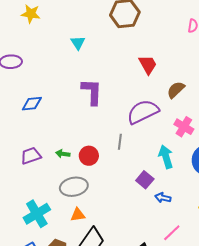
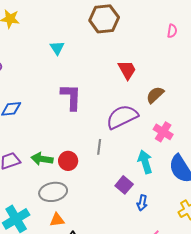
green arrow: (63, 154) -> (42, 159), size x1.5
blue arrow: (163, 198) -> (142, 203), turned -91

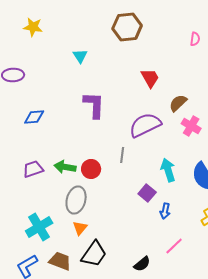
pink cross: (163, 132) -> (191, 126), moved
gray ellipse: (53, 192) -> (76, 200), turned -64
orange triangle: (57, 220) -> (80, 228), turned -42

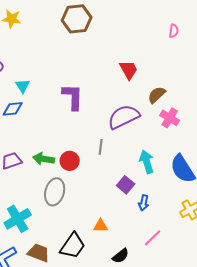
brown hexagon: (127, 27) -> (77, 19), moved
cyan triangle: (80, 56) -> (23, 86), moved
orange triangle: (80, 228) -> (101, 226), moved, turned 49

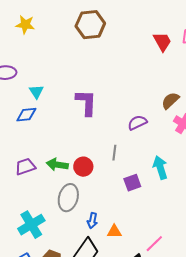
red trapezoid: (129, 70) -> (162, 42), moved
purple semicircle: (124, 117) -> (137, 123), size x0.6
purple square: (126, 185) -> (132, 183), moved, turned 30
blue arrow: (144, 203) -> (92, 221), moved
pink line: (153, 238) -> (154, 244), moved

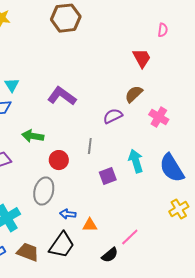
red trapezoid: (162, 42) -> (142, 58), moved
brown semicircle: (170, 101) -> (134, 94), moved
purple L-shape: (86, 103) -> (62, 96), turned -56
green arrow: (57, 165) -> (33, 136), moved
blue arrow: (92, 221) -> (68, 214), turned 84

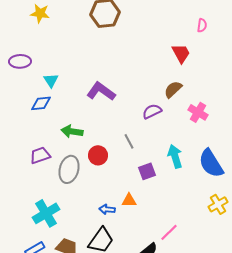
gray line: (90, 146) -> (129, 141), turned -35
gray ellipse: (44, 191) -> (69, 169), moved
orange triangle: (90, 225) -> (129, 200), moved

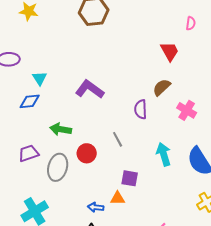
purple semicircle: (152, 111) -> (141, 109), turned -66
purple square: (147, 171) -> (130, 178), moved, turned 30

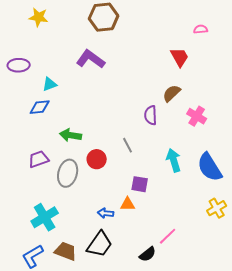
pink semicircle: (191, 23) -> (201, 29), turned -104
cyan triangle: (40, 78) -> (50, 84), turned 42
purple L-shape: (90, 89) -> (91, 59), moved

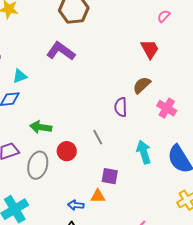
pink semicircle: (201, 29) -> (164, 16), moved, turned -40

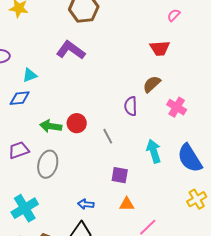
red trapezoid: (150, 49) -> (160, 48), turned 115
red circle: (67, 151) -> (77, 123), moved
orange triangle: (98, 196) -> (127, 204), moved

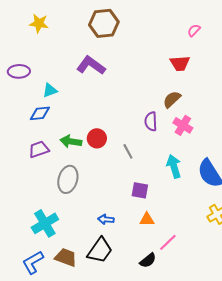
pink cross: (177, 107) -> (183, 125), moved
purple trapezoid: (19, 150) -> (39, 149), moved

